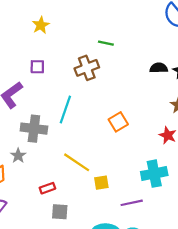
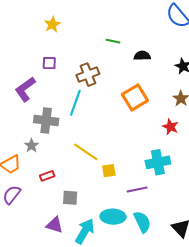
brown cross: (87, 68) -> (88, 75), moved
black semicircle: (159, 68) -> (142, 56), moved
orange square: (118, 122) -> (135, 98), moved, size x1.4
red rectangle: (47, 188) -> (47, 176), moved

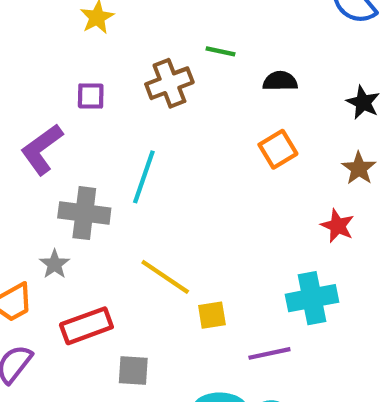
brown cross: (88, 75) -> (169, 83), moved
orange square: (135, 98) -> (278, 149), moved, size x0.7
red rectangle: (47, 176) -> (86, 326), size x1.6

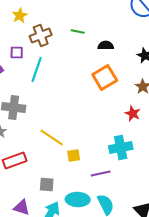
brown cross: (169, 83) -> (41, 36), moved
orange square: (278, 149) -> (105, 78), size x1.4
cyan line: (144, 177) -> (37, 70), moved
gray square: (133, 371) -> (47, 184), moved

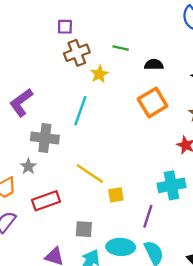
yellow star: (20, 16) -> (99, 74), moved
purple square: (17, 52) -> (65, 27), moved
cyan line: (37, 70) -> (80, 111), moved
purple line: (101, 174) -> (148, 216), turned -60

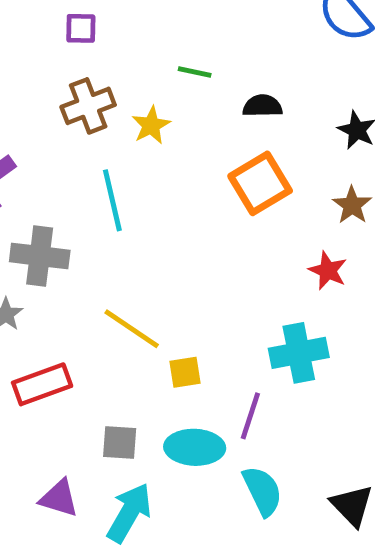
brown cross: (77, 53) -> (88, 106), moved
cyan line: (80, 111) -> (112, 200), turned -32
cyan ellipse: (121, 247) -> (195, 447), moved

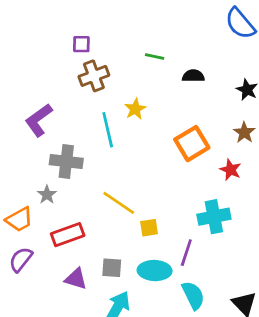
purple square: (81, 28) -> (81, 44), moved
yellow star: (151, 125) -> (135, 109), moved
orange square: (260, 183) -> (192, 144), moved
purple triangle: (59, 498) -> (76, 279), moved

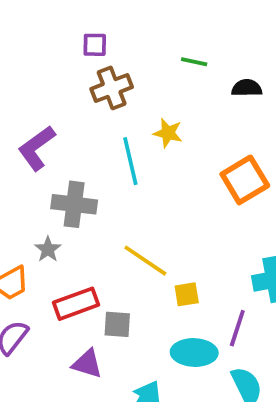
yellow star: (135, 109) -> (168, 133), turned -30
gray square: (112, 268) -> (117, 324), moved

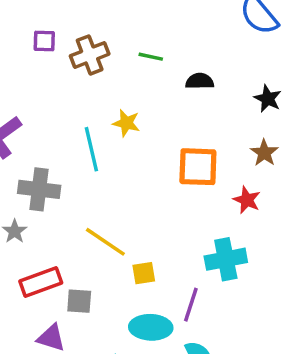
purple square: (95, 45) -> (44, 41), moved
brown cross: (112, 88) -> (90, 55), moved
orange square: (245, 180) -> (198, 167), turned 33

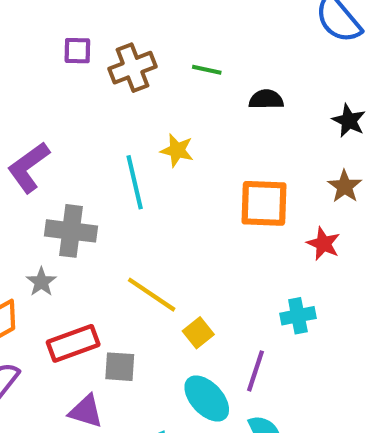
cyan cross: (226, 259) -> (298, 316), size x0.7
yellow square: (144, 273) -> (198, 333), turned -30
cyan ellipse: (151, 327) -> (207, 399), turned 45

